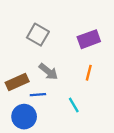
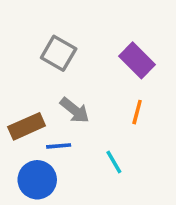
purple rectangle: (89, 39) -> (137, 60), turned 65

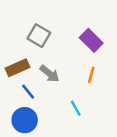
brown rectangle: (27, 126) -> (17, 68), moved
blue line: (59, 146) -> (28, 92), moved, turned 56

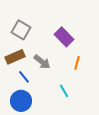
gray square: (39, 36) -> (21, 30), moved
purple rectangle: (91, 40) -> (64, 37), moved

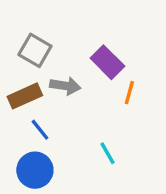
gray arrow: (42, 62) -> (65, 86), moved, turned -30
orange line: (77, 63) -> (129, 93), moved

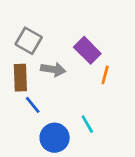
brown rectangle: (25, 96) -> (20, 78), turned -68
blue circle: (35, 170) -> (55, 138), moved

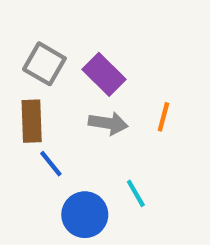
purple rectangle: (87, 50) -> (104, 74), moved
gray arrow: (53, 69) -> (108, 123), moved

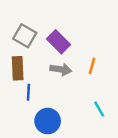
blue line: (51, 164) -> (28, 92), turned 42
cyan line: (136, 193) -> (99, 109), moved

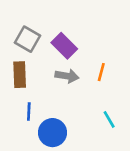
blue line: (28, 92) -> (29, 111), moved

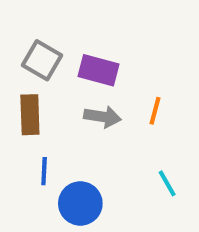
purple rectangle: (64, 46) -> (98, 70), turned -30

